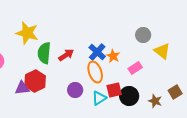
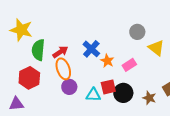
orange star: (113, 56) -> (107, 61), moved
orange ellipse: (95, 72) -> (63, 69), moved
purple triangle: (22, 88) -> (16, 104), moved
cyan triangle: (99, 98) -> (93, 95), turned 35

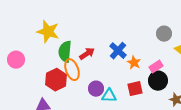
orange ellipse: (63, 69) -> (72, 70), moved
black circle: (123, 93) -> (158, 81), moved
cyan triangle: (93, 95) -> (109, 96), moved

